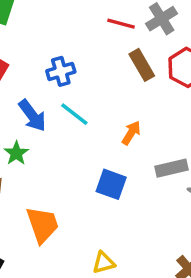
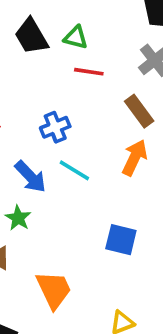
red line: (121, 24) -> (89, 72), moved
orange arrow: (131, 133) -> (135, 158), moved, size x1.4

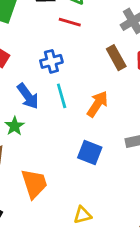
red line: (89, 72) -> (70, 22), moved
orange arrow: (135, 158) -> (97, 104), moved
cyan line: (74, 170) -> (62, 96), turned 35

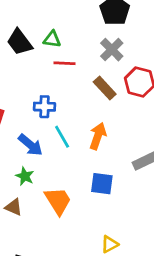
red line: (70, 22) -> (65, 63), moved
blue cross: (51, 61) -> (44, 107), turned 30
orange trapezoid: (34, 184) -> (58, 201), moved

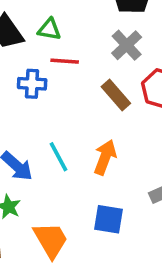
blue cross: (44, 107) -> (32, 84), moved

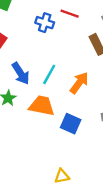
cyan line: (59, 157) -> (49, 74), turned 42
orange trapezoid: (51, 240) -> (42, 106), moved, turned -64

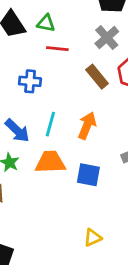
blue cross: (45, 23) -> (30, 81), moved

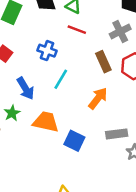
cyan line: (50, 124) -> (61, 79), moved
orange arrow: (87, 126) -> (98, 98), moved

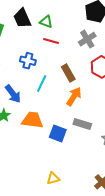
brown rectangle: (103, 62) -> (68, 73), moved
gray rectangle: (117, 134) -> (82, 124), moved, turned 30

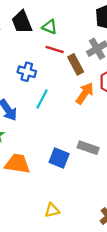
brown rectangle: (68, 73) -> (76, 64), moved
orange arrow: (74, 96) -> (85, 93), moved
orange trapezoid: (32, 120) -> (17, 164), moved

